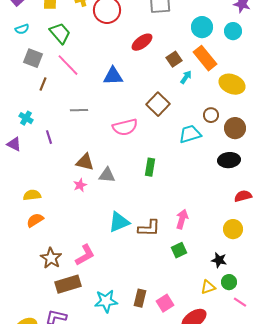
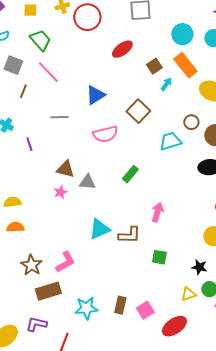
blue triangle: (113, 76) -> (95, 95), moved, turned -30
green rectangle: (150, 167) -> (130, 174), turned 30
pink arrow: (182, 219) -> (157, 212), moved
orange semicircle: (35, 220) -> (15, 227), turned 30
green square: (179, 250) -> (159, 257), turned 35

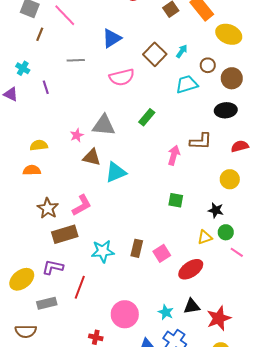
cyan arrow: (166, 84) -> (182, 51), moved
brown triangle: (65, 169) -> (92, 157), moved
gray triangle: (87, 182) -> (104, 125), size x1.4
yellow semicircle: (12, 202) -> (39, 145), moved
brown L-shape: (129, 235) -> (201, 141), moved

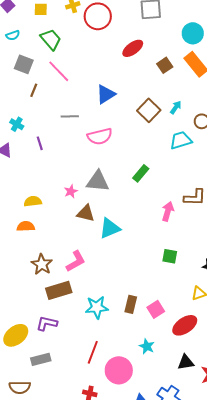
pink semicircle: (122, 77) -> (100, 136), moved
red line: (80, 287) -> (93, 352), moved
cyan star: (166, 312) -> (147, 346), moved

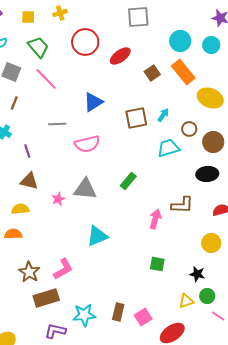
red circle: (98, 16) -> (85, 42), moved
brown line: (34, 90) -> (14, 103), moved
brown square: (149, 110) -> (136, 118), turned 35
brown triangle: (86, 213) -> (29, 181), moved
purple L-shape: (47, 323) -> (55, 331), moved

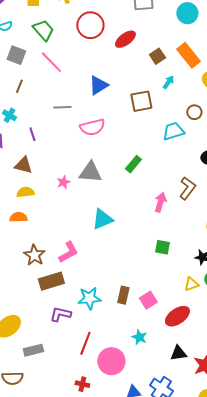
cyan circle: (180, 41) -> (187, 13), moved
cyan arrow: (163, 115) -> (168, 82), moved
brown triangle: (29, 181) -> (23, 165), moved
brown L-shape: (182, 205) -> (187, 188), turned -55

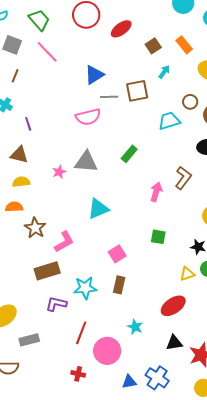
orange rectangle: (188, 55) -> (184, 45), size x0.7
gray line: (62, 107) -> (109, 97), moved
brown star: (34, 255) -> (35, 228), moved
pink square: (148, 300) -> (117, 254), moved

